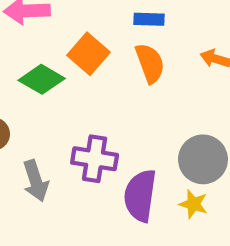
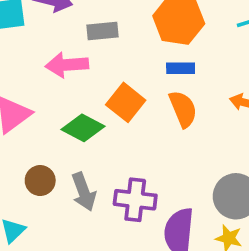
gray arrow: (36, 181) -> (84, 192), moved

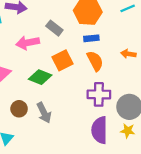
gray rectangle: (102, 31) -> (54, 28), moved, turned 49
orange square: (126, 102) -> (63, 60), turned 30
purple cross: (135, 200) -> (99, 94), moved

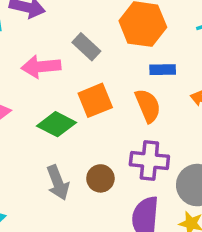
blue rectangle: (91, 38) -> (163, 70), moved
brown circle: (19, 109) -> (100, 178), moved

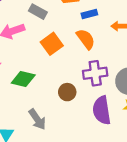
green diamond: (56, 124) -> (23, 79), moved
gray arrow: (58, 183) -> (37, 119), moved

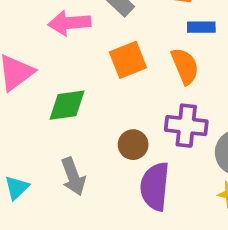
green diamond: (23, 79) -> (67, 105), turned -35
purple semicircle: (102, 110) -> (155, 186), moved

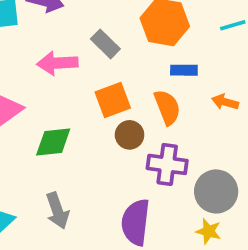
brown circle: (133, 145) -> (130, 135), moved

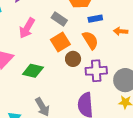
gray rectangle: (105, 44) -> (59, 19), moved
pink arrow: (57, 63) -> (27, 28), turned -45
green diamond: (53, 142) -> (33, 71), turned 30

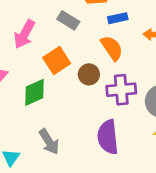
orange square: (60, 42) -> (57, 60), moved
green diamond: (33, 71) -> (34, 92), turned -35

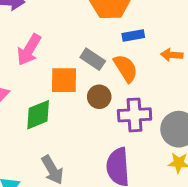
gray rectangle: (68, 20) -> (93, 59), moved
orange square: (57, 60) -> (64, 80), turned 32

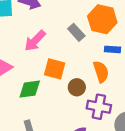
gray rectangle: (93, 59) -> (76, 32), moved

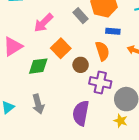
orange square: (55, 69) -> (61, 48), turned 30

